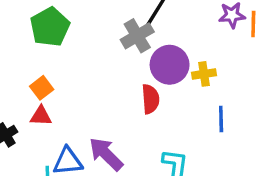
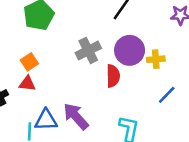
gray cross: (137, 36) -> (88, 50), moved
blue line: (221, 119) -> (167, 95), turned 42

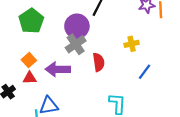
purple circle: (130, 50) -> (77, 26), moved
purple arrow: (76, 116) -> (58, 69), moved, turned -40

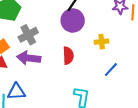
purple circle: (77, 26) -> (73, 20), moved
gray cross: (76, 44) -> (28, 35), moved

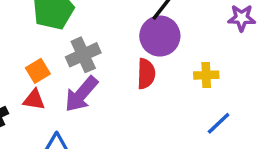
red semicircle: (68, 56) -> (146, 74), moved
purple arrow: (29, 58) -> (81, 94), turned -60

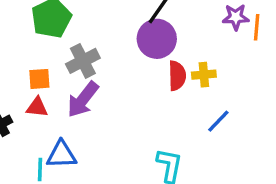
orange square: (38, 71) -> (39, 79), turned 30
red semicircle: (146, 74) -> (177, 76), moved

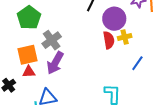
purple circle: (157, 39) -> (114, 19), moved
orange square: (39, 79) -> (28, 55), size x1.5

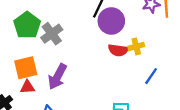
purple circle: (114, 19) -> (111, 21), moved
gray cross: (52, 40) -> (52, 34), moved
red semicircle: (109, 40) -> (118, 50), turned 108

